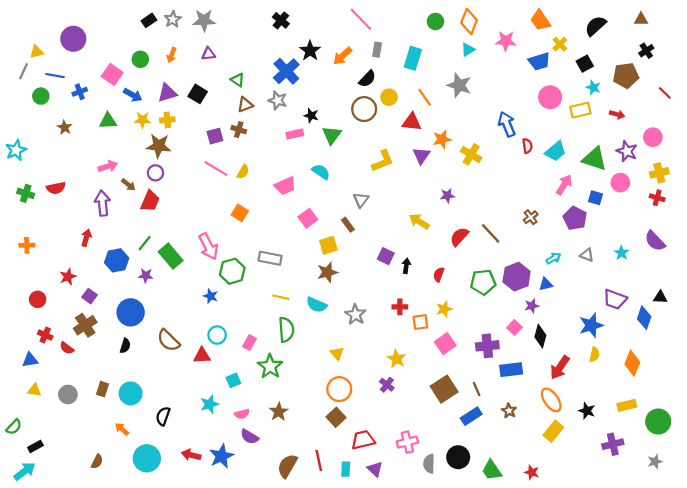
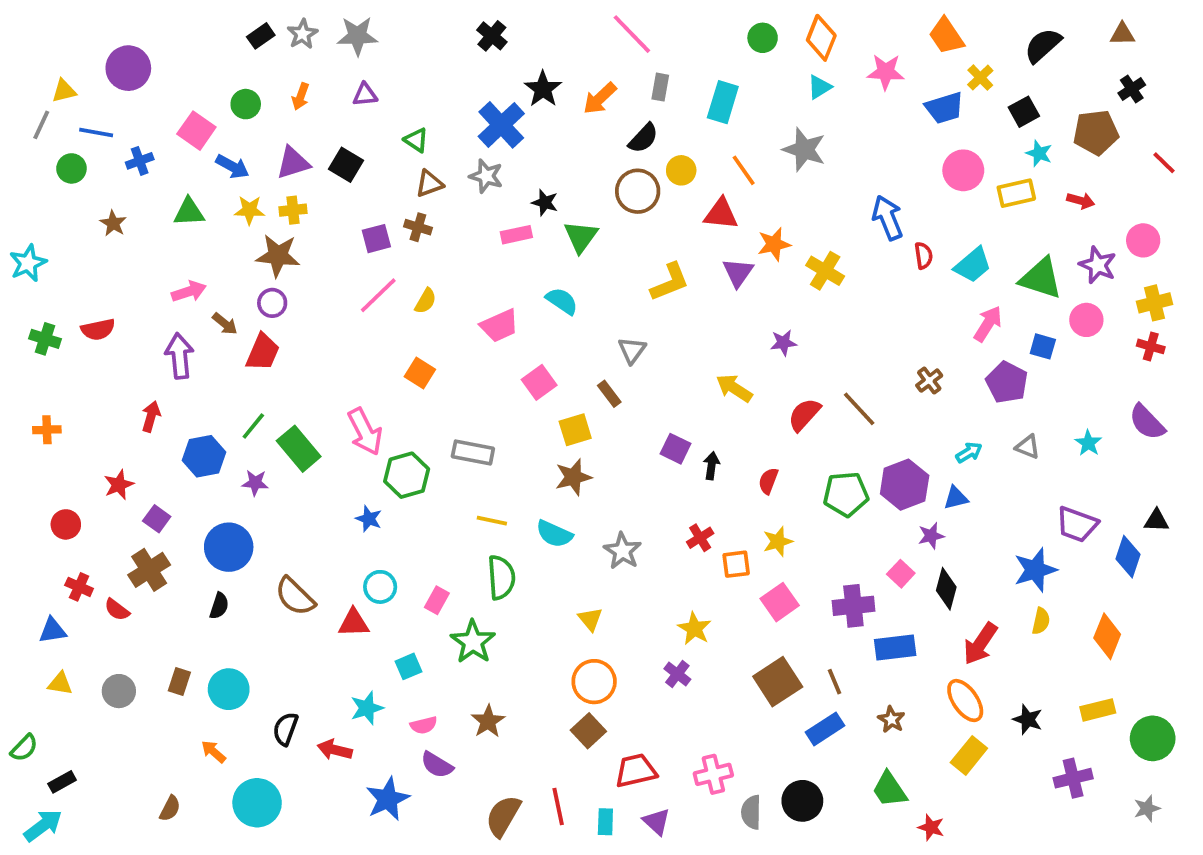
pink line: (216, 169) -> (378, 295), turned -75
red cross: (400, 307) -> (700, 538), turned -32
red arrow: (191, 455) -> (335, 750), moved
green trapezoid: (492, 470) -> (889, 789), moved

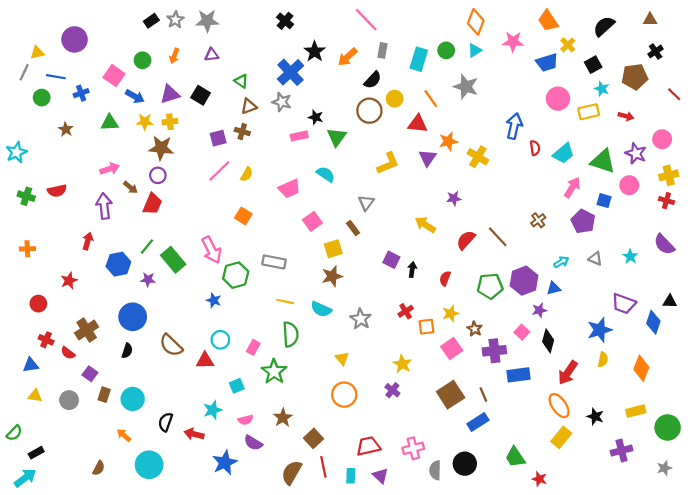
green circle: (763, 38) -> (446, 50), moved
blue arrow: (888, 218) -> (514, 126), turned 35
purple square: (157, 519) -> (90, 374), moved
brown star: (891, 719) -> (475, 329), moved
brown square: (588, 731) -> (314, 438), moved

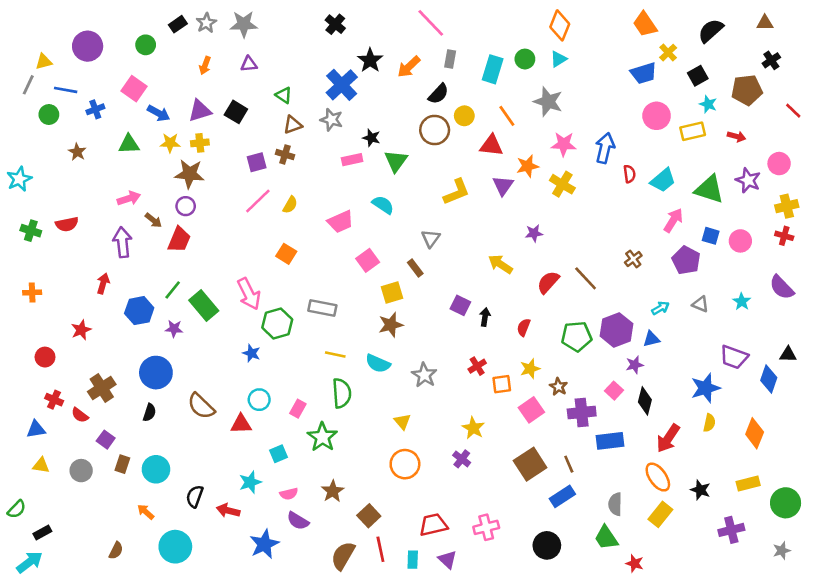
pink star: (513, 42) -> (564, 144), moved
green circle: (143, 60) -> (146, 45), moved
pink circle: (629, 185) -> (740, 241), moved
gray semicircle: (435, 470) -> (615, 504), moved

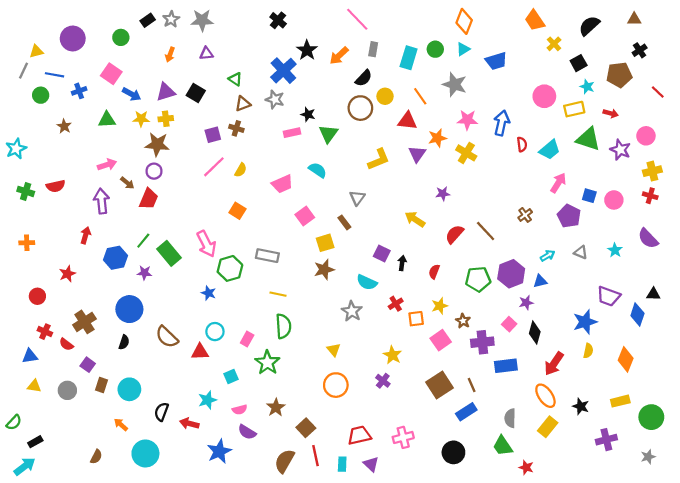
blue trapezoid: (644, 73) -> (496, 61), moved
green triangle: (709, 189) -> (588, 139), moved
cyan semicircle: (378, 363) -> (367, 282), moved

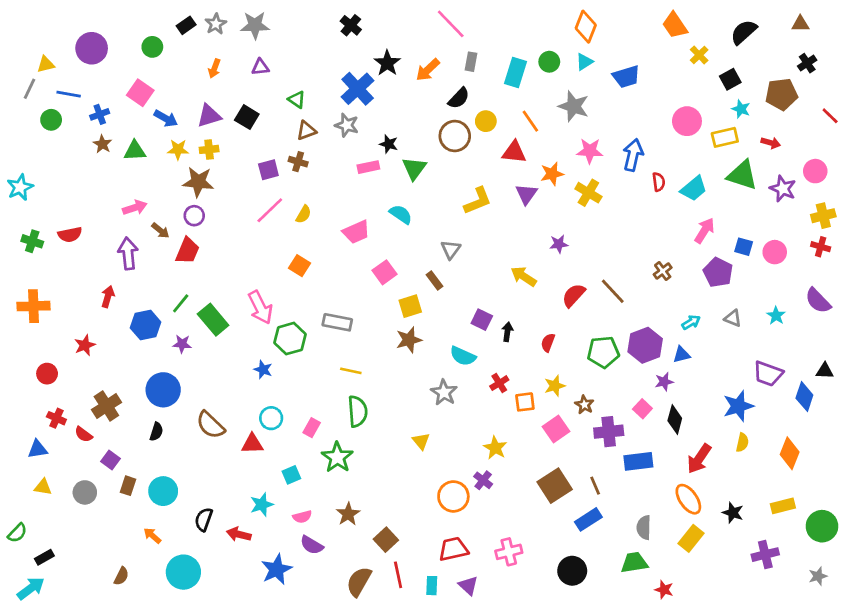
brown star: (64, 126) -> (102, 144), moved
orange cross: (27, 243) -> (34, 306), size x1.6
orange circle: (336, 385) -> (453, 496), moved
green trapezoid: (503, 446) -> (634, 563), turned 115

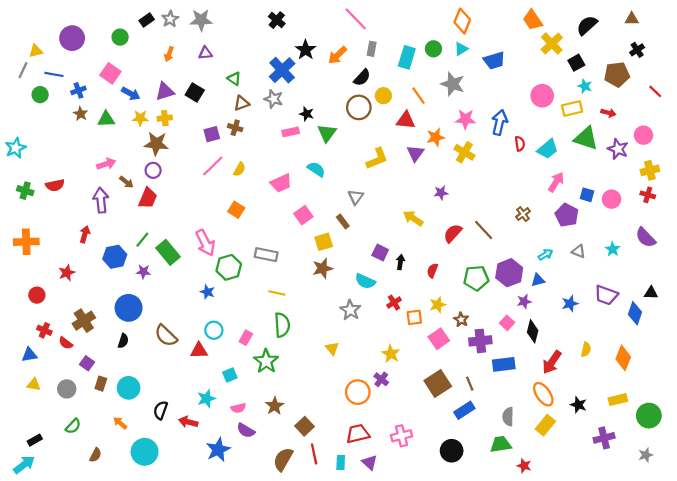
yellow cross: (699, 55) -> (552, 43), size x1.5
blue star: (738, 406) -> (570, 304), moved, size x0.7
green semicircle: (17, 533) -> (73, 426), moved

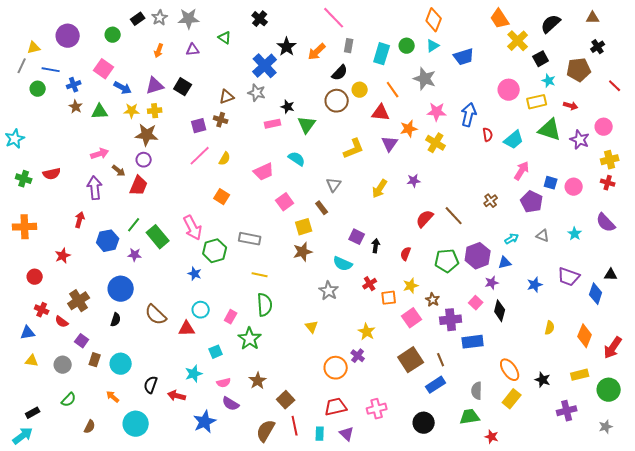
green triangle: (234, 79) -> (225, 38), moved
yellow arrow: (413, 218) -> (380, 189), moved, turned -90
red arrow: (552, 362) -> (613, 348), moved

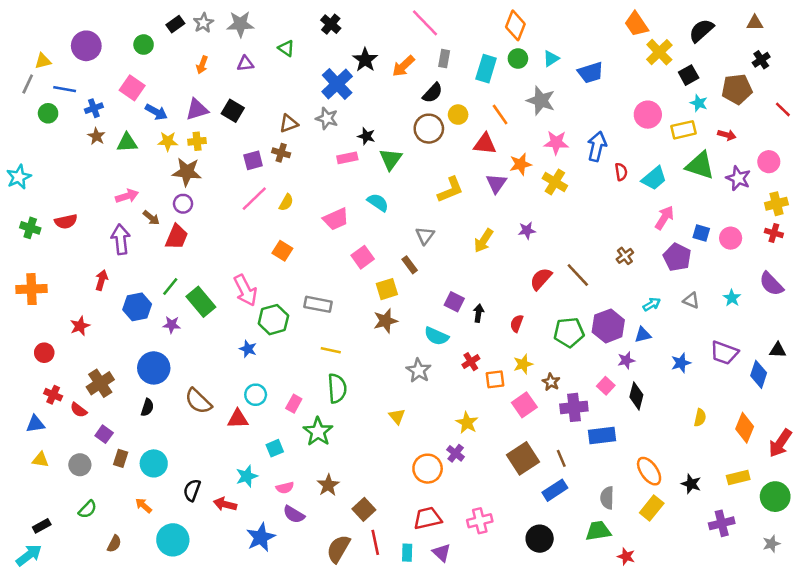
orange diamond: (434, 20) -> (515, 25), moved

